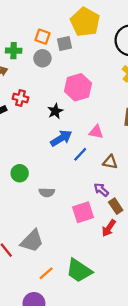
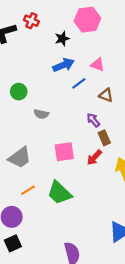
pink square: (83, 212) -> (64, 152), moved

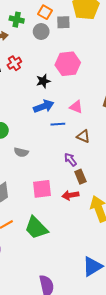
red cross: (31, 21) -> (14, 63), turned 32
blue line: (79, 83) -> (58, 124), turned 32
red arrow: (94, 157) -> (70, 195), turned 35

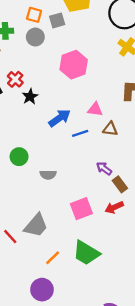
black star: (43, 81) -> (30, 97), moved
brown triangle: (83, 136) -> (110, 129), moved

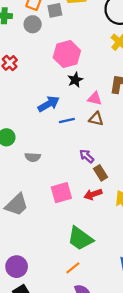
black star: (30, 97) -> (75, 80), moved
pink triangle: (95, 109) -> (95, 99), moved
green trapezoid: (86, 253) -> (80, 238), moved
orange line: (53, 258) -> (73, 268), moved

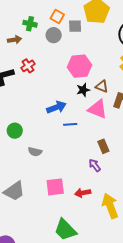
pink triangle: (95, 99) -> (98, 109), size x1.5
brown triangle: (96, 119) -> (102, 86), moved
purple arrow: (87, 156) -> (95, 165), moved
brown rectangle: (100, 173) -> (103, 146), moved

